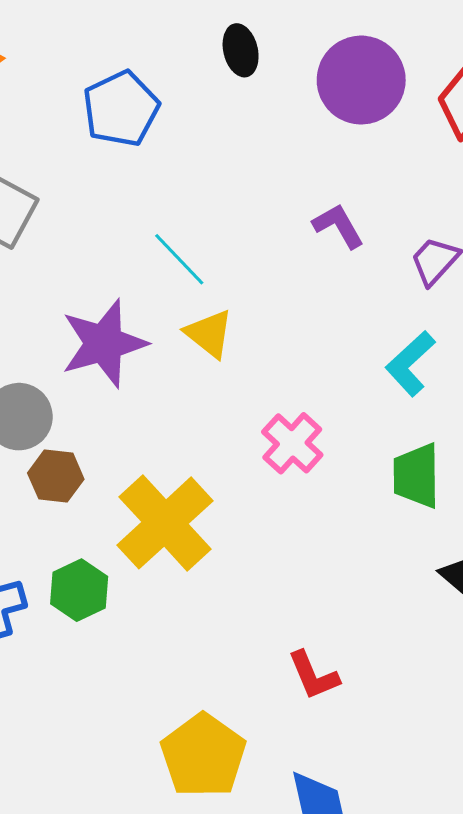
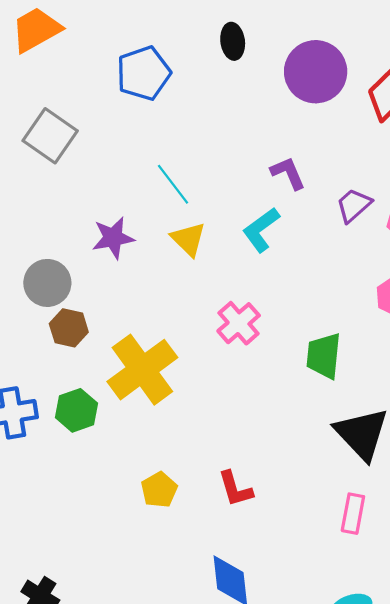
purple star: (104, 343) -> (113, 238), size x0.7
cyan L-shape: (410, 364) -> (261, 230), moved
yellow pentagon: (203, 756) -> (159, 490), moved, size x0.6

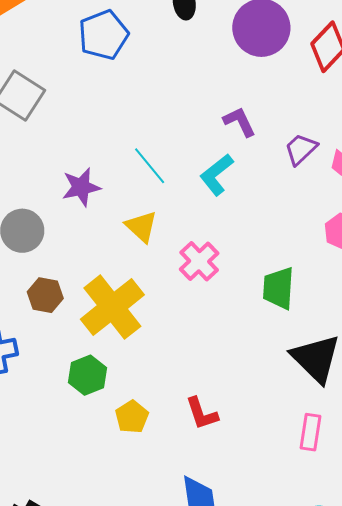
cyan line: (173, 184) -> (150, 166), moved
yellow triangle: (188, 239) -> (141, 227), moved
brown hexagon: (69, 328) -> (45, 295), moved
green hexagon: (76, 410) -> (88, 375), moved

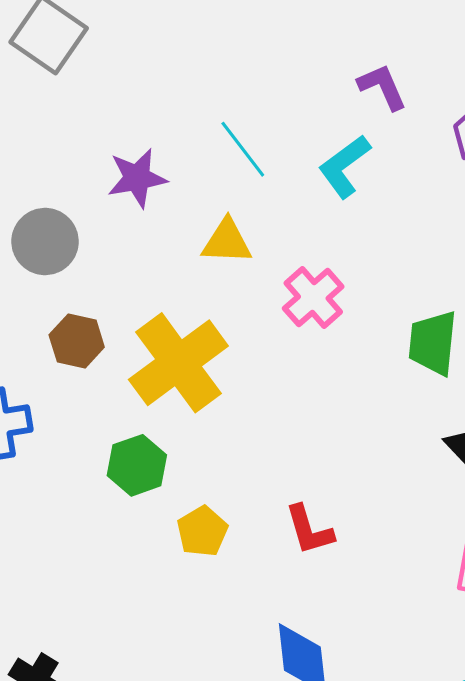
yellow triangle: (141, 227) -> (227, 242), turned -42

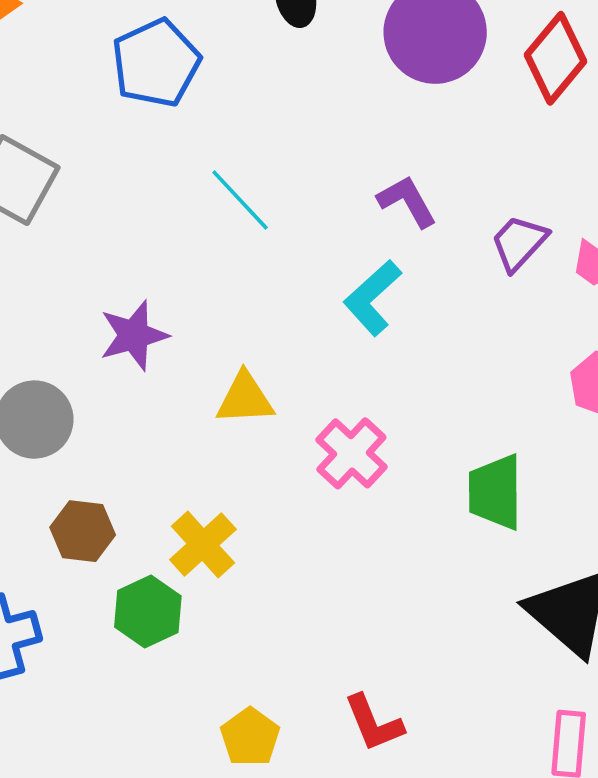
cyan line: (243, 149) -> (240, 200), moved
yellow cross: (178, 363) -> (203, 544), size x0.6
green hexagon: (137, 465) -> (148, 612), moved

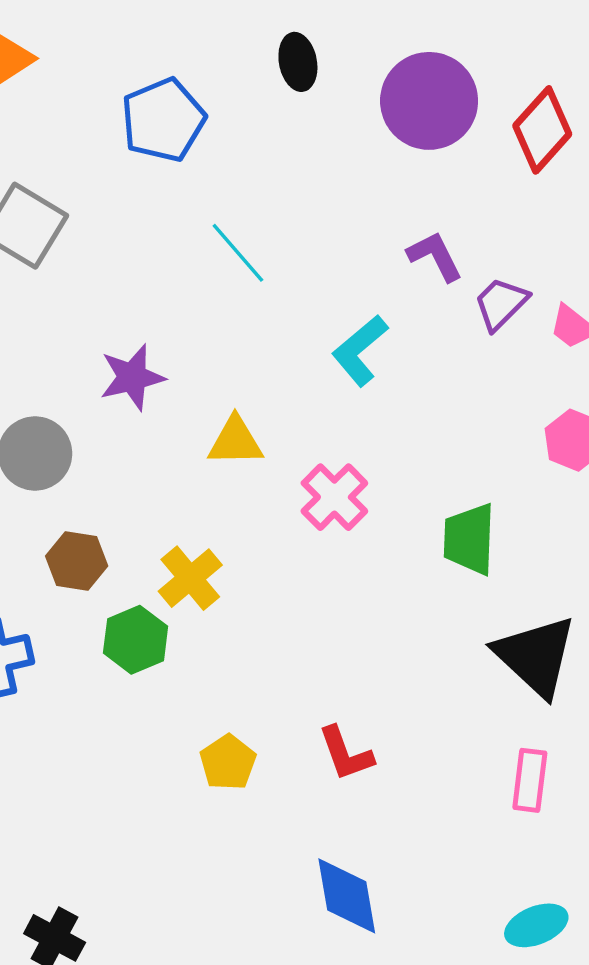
purple L-shape: (407, 201) -> (435, 256), moved

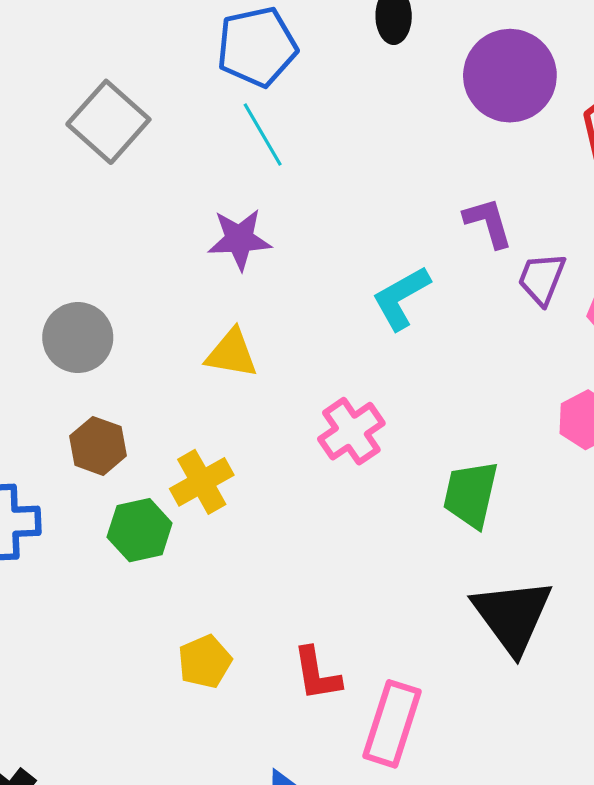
cyan line: (238, 253) -> (263, 135), moved
purple trapezoid: (501, 304) -> (542, 279), turned -34
purple star: (132, 377) -> (239, 239), moved
yellow triangle: (235, 441) -> (232, 353), moved
pink rectangle: (530, 780) -> (392, 724), moved, size x1.4

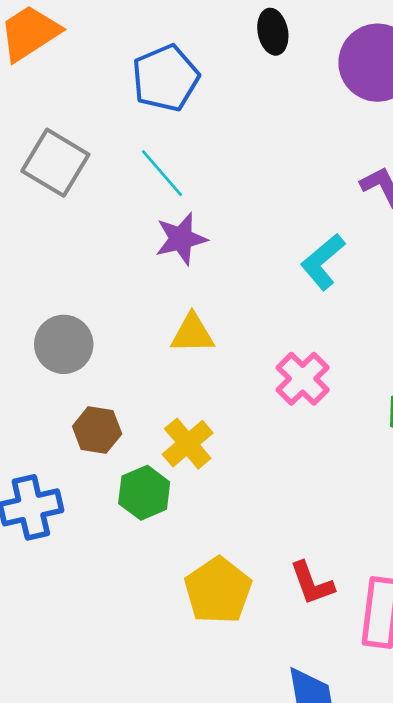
cyan line: (263, 135) -> (162, 173), moved
yellow pentagon: (205, 662) -> (218, 590), size x1.5

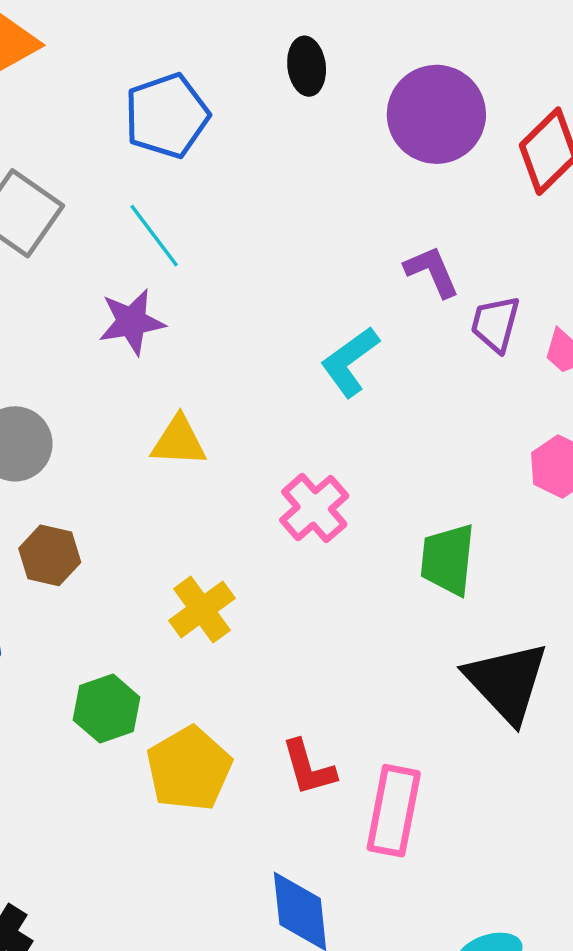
purple star: (181, 239) -> (132, 322), moved
yellow cross: (188, 444) -> (202, 609), moved
green hexagon: (144, 493) -> (107, 709), moved

